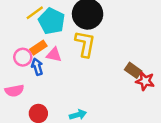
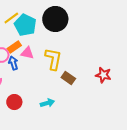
yellow L-shape: (85, 44) -> (53, 59), moved
brown rectangle: (133, 70) -> (68, 78), moved

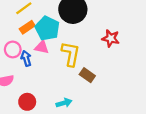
cyan pentagon: (25, 25) -> (47, 28), moved
orange rectangle: (14, 47) -> (27, 27), moved
red star: (103, 75) -> (111, 38), moved

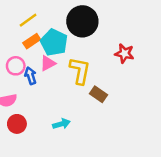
pink triangle: (42, 47) -> (48, 63), turned -40
red circle: (27, 102) -> (17, 124), moved
cyan arrow: (64, 103) -> (61, 124), moved

